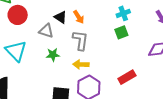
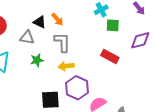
green square: (121, 32) -> (113, 25), moved, turned 32
red rectangle: (127, 77) -> (110, 56), moved, turned 66

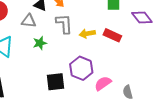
purple diamond: (140, 40) -> (142, 17), turned 70
yellow arrow: (66, 66) -> (87, 34), moved

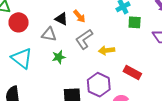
gray L-shape: (64, 24) -> (84, 39), turned -125
red rectangle: (112, 35) -> (132, 72), moved

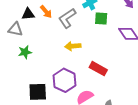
black triangle: (61, 19) -> (28, 14), turned -32
gray L-shape: (84, 39) -> (67, 18), moved

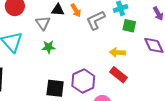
gray triangle: (15, 29) -> (43, 23), turned 35
yellow arrow: (73, 46) -> (118, 52), moved

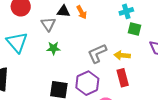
gray L-shape: (96, 20) -> (97, 53), moved
red rectangle: (118, 75) -> (123, 78), turned 36

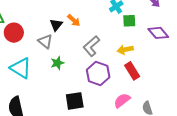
black triangle: (63, 11) -> (56, 25), turned -40
gray L-shape: (97, 53) -> (91, 46), moved
purple hexagon: (87, 83) -> (98, 74), moved

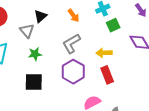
orange arrow: (74, 20) -> (73, 16), moved
green square: (129, 21) -> (113, 25), turned -32
black square: (75, 101) -> (34, 82), moved

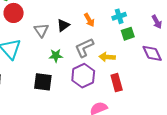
black triangle: (40, 16) -> (63, 25), moved
yellow arrow: (104, 53) -> (107, 57), moved
green star: (35, 54) -> (56, 56), moved

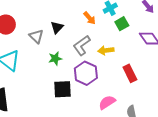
orange arrow: (89, 20) -> (90, 18), moved
black square: (43, 82) -> (63, 89), moved
red rectangle: (117, 83) -> (130, 73), moved

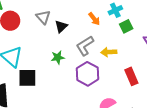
gray triangle: (36, 36) -> (43, 17), moved
black square: (63, 89) -> (27, 78), moved

